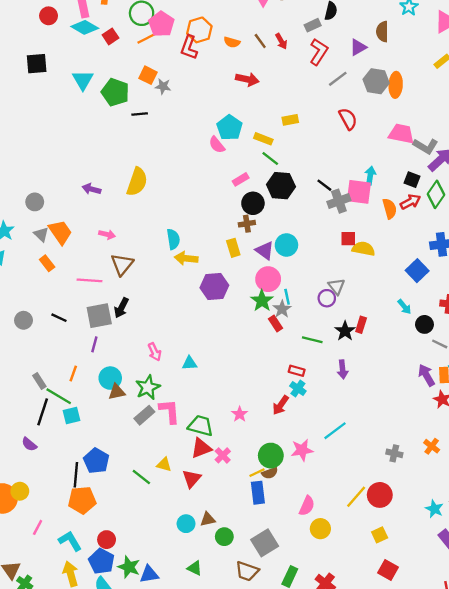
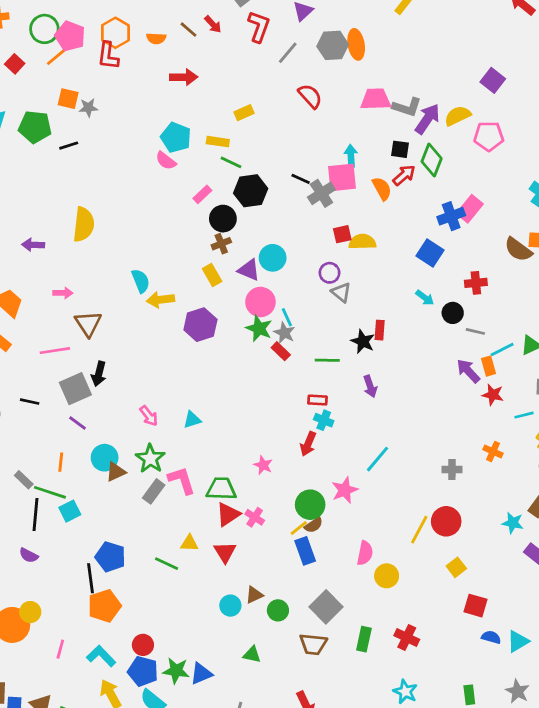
purple circle: (327, 298) -> (330, 273), moved
purple line: (94, 344) -> (78, 423), turned -56

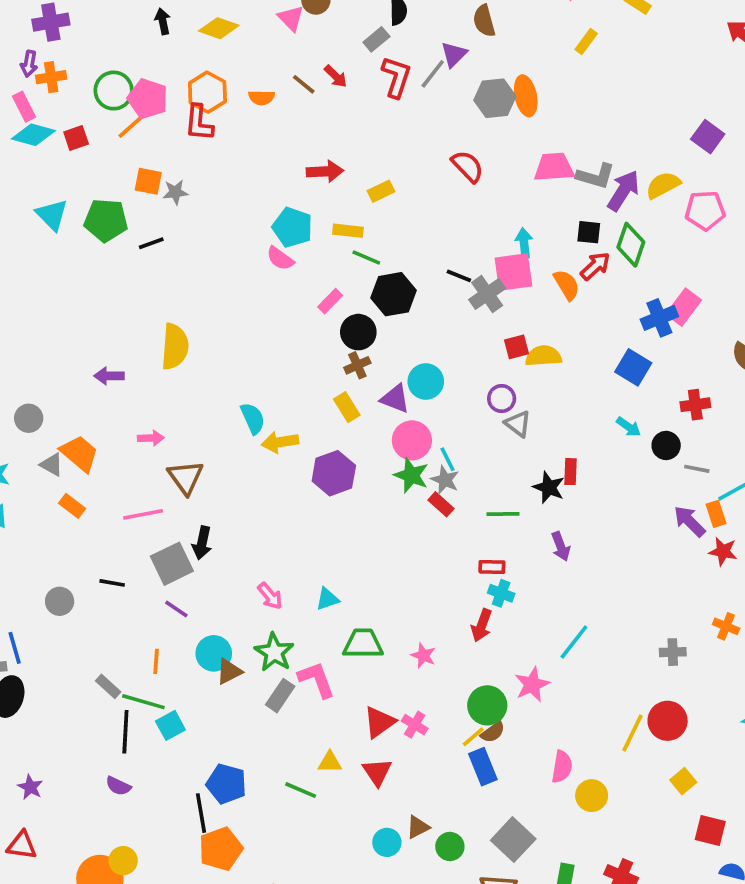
gray line: (288, 53) -> (433, 74), moved
red square: (15, 64) -> (76, 138), turned 30
red arrow: (184, 77) -> (325, 171), moved
green trapezoid: (221, 489) -> (363, 644), moved

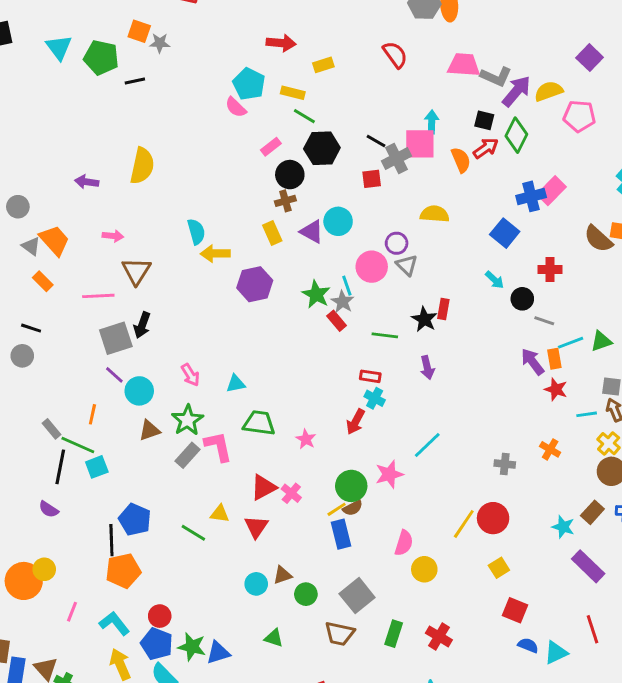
red square: (516, 347) -> (372, 179), moved
pink circle: (412, 440) -> (372, 267), moved
black line: (112, 583) -> (31, 328), moved
cyan circle: (214, 653) -> (139, 391), moved

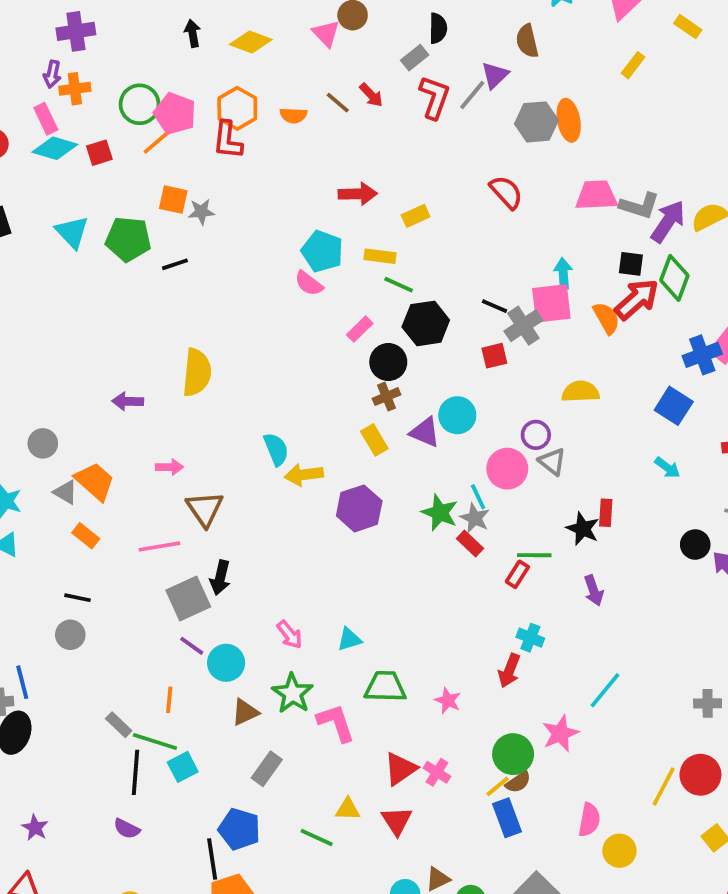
red arrow: (486, 148) -> (637, 299), size x1.4
black circle: (522, 299) -> (695, 545), moved
red rectangle: (370, 376) -> (517, 574), moved, turned -60
gray rectangle: (187, 455) -> (267, 769), moved

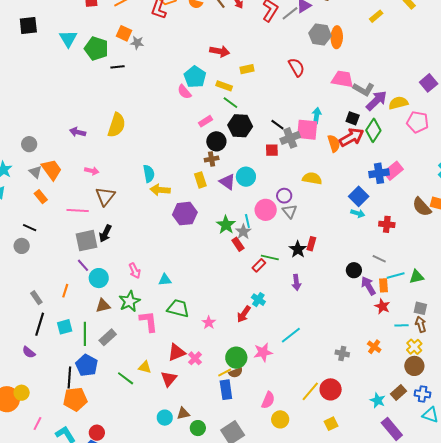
cyan arrow: (667, 468) -> (358, 213), moved, turned -32
green line: (155, 742) -> (85, 334), moved, turned 60

